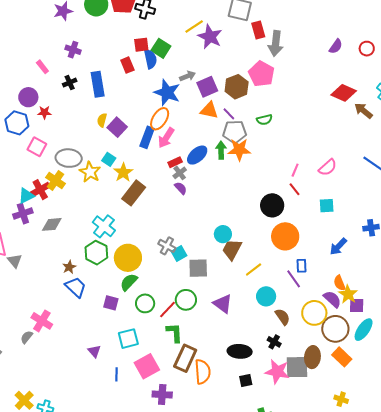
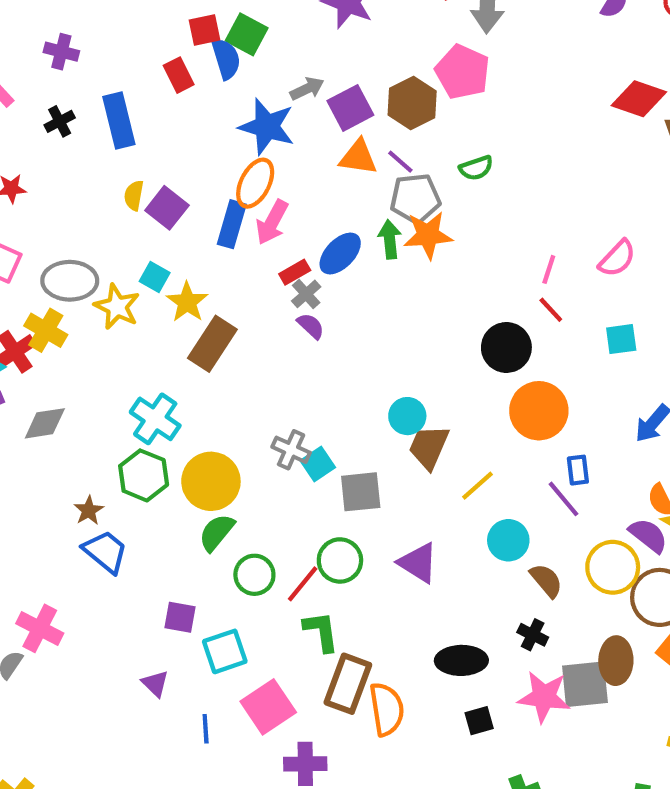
purple square: (111, 303) -> (180, 617), moved

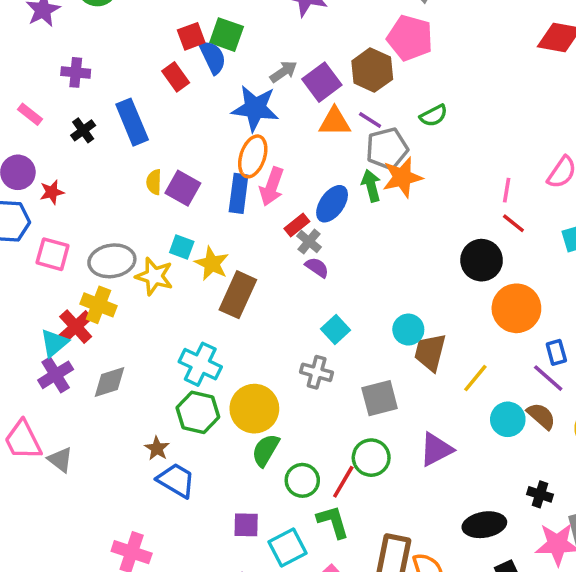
cyan square: (318, 464) -> (335, 330), moved
purple triangle: (418, 563) -> (436, 449), turned -51
brown semicircle: (546, 580) -> (541, 416), moved
green L-shape: (321, 631) -> (333, 522), moved

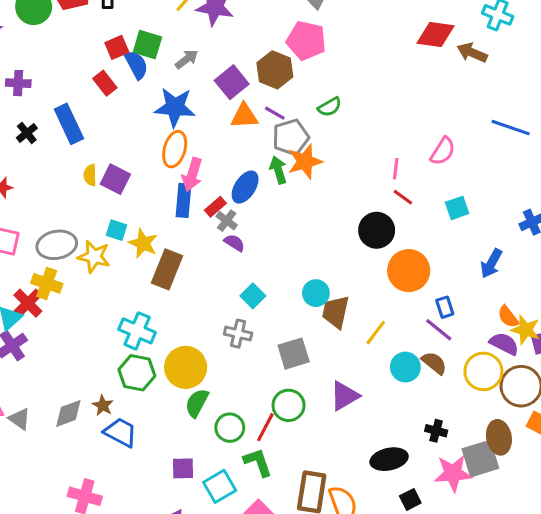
gray arrow: (284, 72) -> (187, 59), moved
blue rectangle: (239, 193) -> (184, 200), moved
gray diamond: (110, 382) -> (68, 413), moved

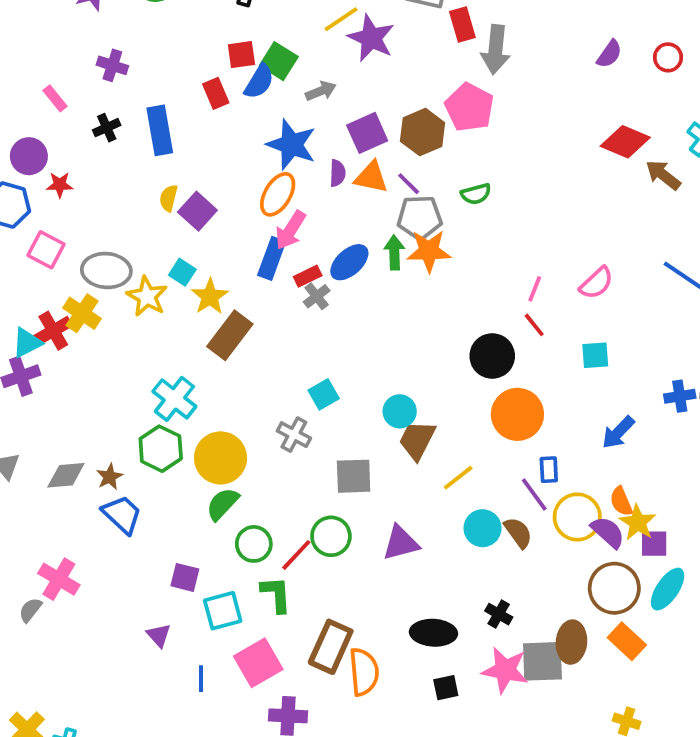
blue semicircle: (136, 65) -> (259, 82), turned 44
purple semicircle: (234, 243) -> (337, 173), moved, turned 45
yellow circle: (483, 371) -> (577, 517), moved

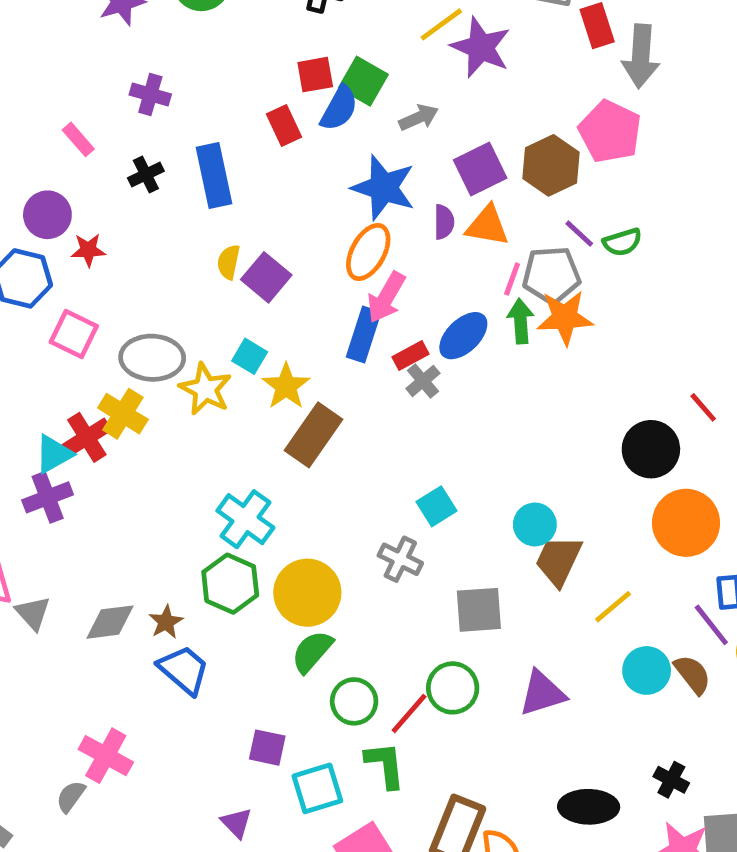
purple line: (409, 184) -> (579, 234), moved
pink line: (535, 289) -> (512, 279), moved

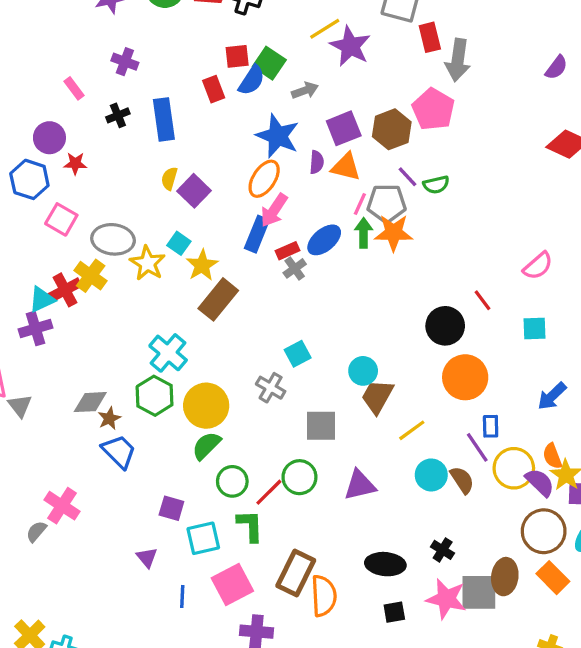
gray diamond: (110, 622) -> (90, 402), moved

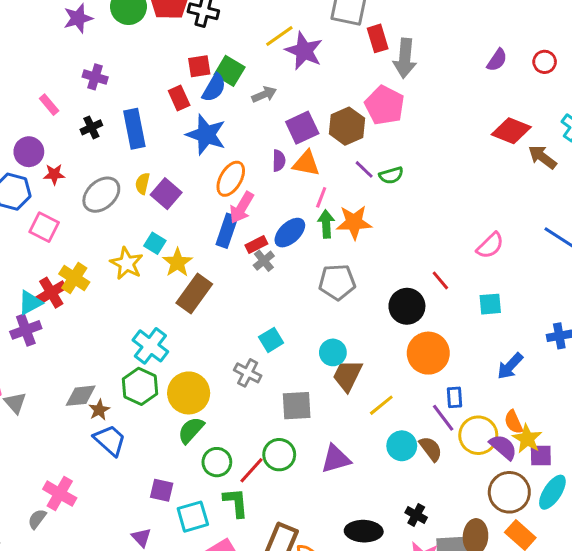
blue star: (278, 136) -> (206, 135), moved
gray pentagon: (387, 203) -> (337, 282), moved
gray ellipse: (113, 239) -> (101, 195), moved, turned -45

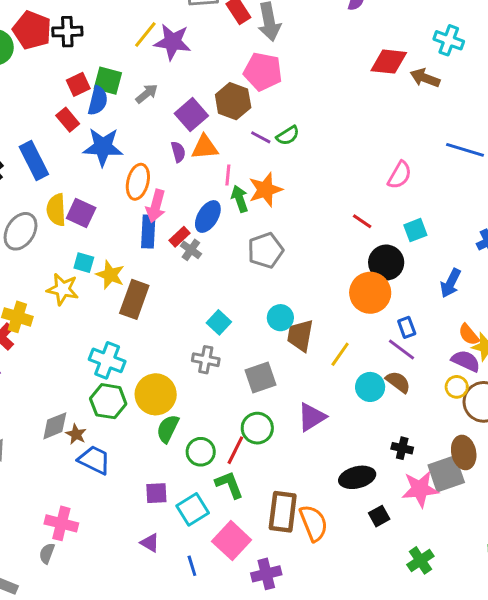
yellow semicircle: (143, 183) -> (56, 210), size x1.5
black circle: (407, 306) -> (386, 263), moved
yellow circle: (478, 435) -> (457, 387), moved, size x0.6

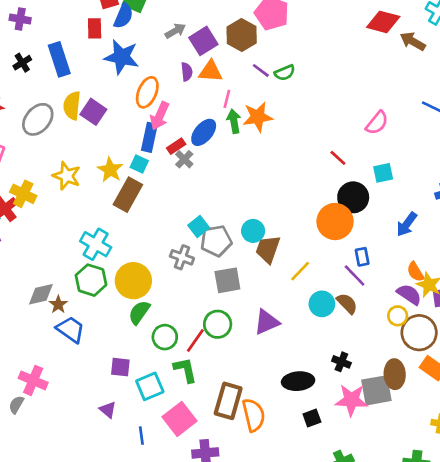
gray arrow: (147, 94) -> (175, 31), moved
red rectangle: (68, 120) -> (95, 28), turned 30
gray pentagon: (265, 250) -> (216, 241), moved
cyan square: (84, 263) -> (139, 164), moved

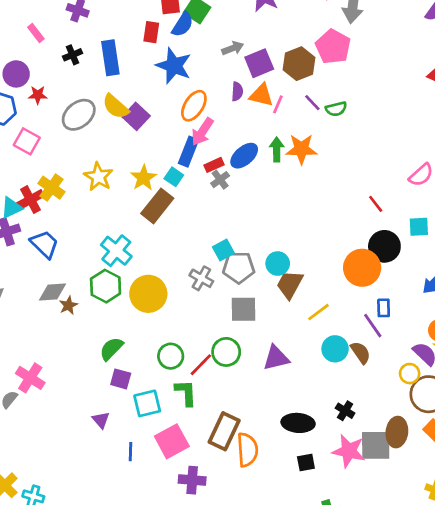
pink line: (227, 99) -> (278, 104), moved
yellow semicircle: (72, 106) -> (116, 106), turned -64
green semicircle: (139, 312) -> (111, 349), moved
blue trapezoid: (71, 329) -> (44, 244), moved

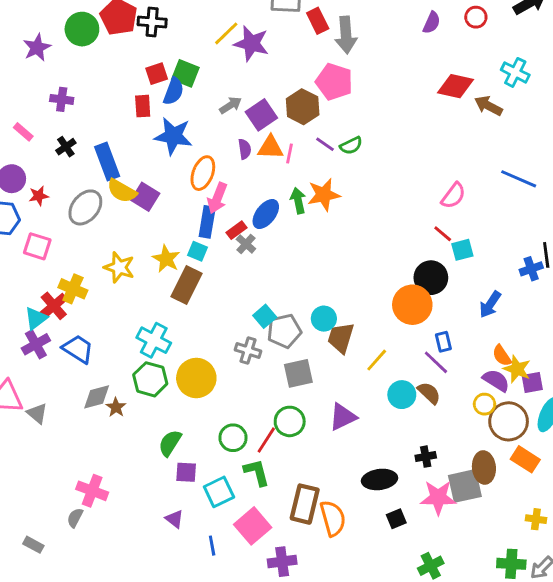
blue rectangle: (110, 58) -> (107, 161), moved
red line: (376, 204) -> (443, 234), moved
black cross: (345, 411) -> (426, 457), turned -30

